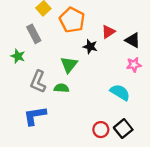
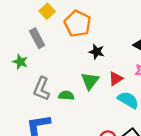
red triangle: (108, 32) -> (116, 79), moved
green triangle: (69, 65) -> (90, 81), moved

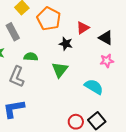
red triangle: (116, 79) -> (83, 28), moved
green semicircle: (66, 96) -> (31, 57), moved

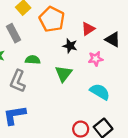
pink star: (107, 61) -> (96, 59), moved

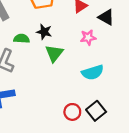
black star: (70, 46) -> (44, 32), moved
cyan semicircle: (100, 92) -> (93, 72), turned 132

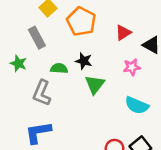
cyan semicircle: (93, 72) -> (137, 105), turned 40

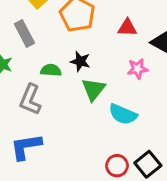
red triangle: (123, 33) -> (127, 28), turned 35
cyan semicircle: (137, 105) -> (123, 114), moved

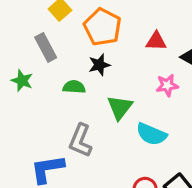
black star: (80, 61) -> (99, 65), moved, turned -30
gray L-shape: (30, 100) -> (80, 141), moved

